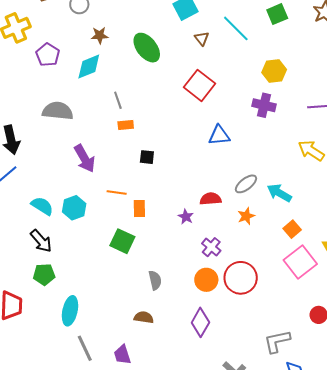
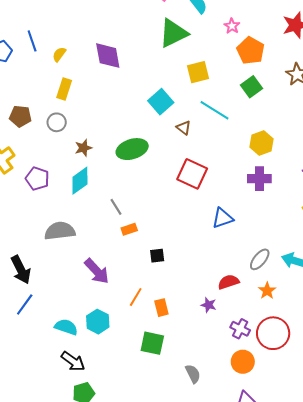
green ellipse: (147, 48) -> (132, 149), turned -56
orange line: (117, 192) -> (136, 297), turned -54
red circle: (241, 278) -> (273, 333), moved

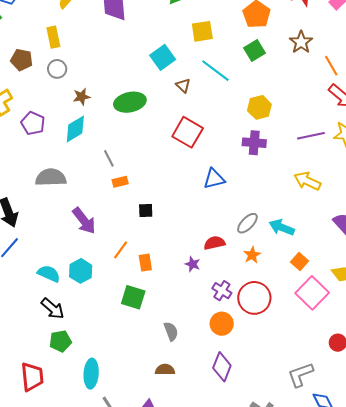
yellow rectangle: (64, 89) -> (53, 37), moved, turned -35

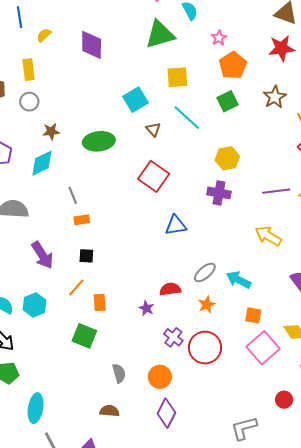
black square: (146, 210) -> (86, 256), moved
orange square: (300, 262) -> (253, 315), turned -36
orange circle: (222, 324) -> (160, 377), moved

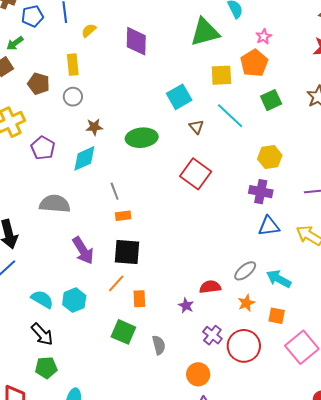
orange pentagon: (233, 65) -> (254, 63), moved
blue triangle: (176, 225) -> (269, 226), moved
black square: (86, 256) -> (127, 252), size x1.8
orange square: (253, 315) -> (277, 316), moved
gray semicircle: (119, 373) -> (159, 345), moved

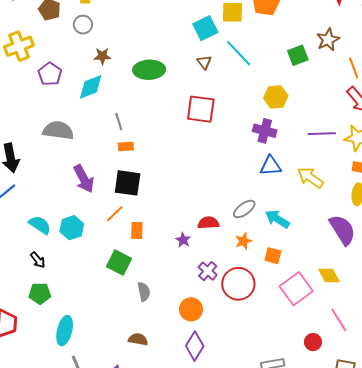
cyan square: (179, 97) -> (205, 28), moved
green square: (271, 100) -> (298, 55), moved
red square: (196, 174) -> (201, 109), turned -32
black arrow: (42, 334) -> (38, 260), size x0.7
gray semicircle: (159, 345) -> (144, 292), moved

